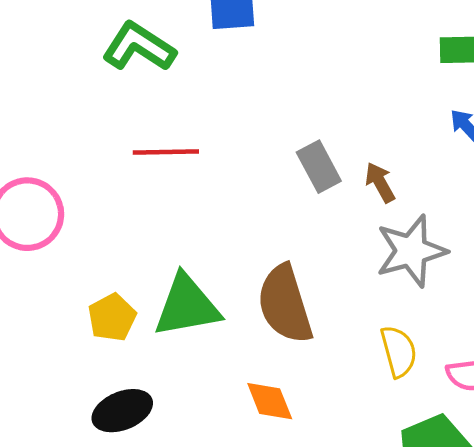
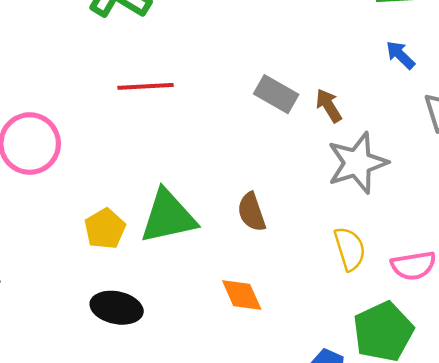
gray rectangle: (319, 167) -> (276, 94), turned -30
brown semicircle: (285, 304) -> (252, 212), size x0.6
black ellipse: (122, 411) -> (117, 308), turned 36

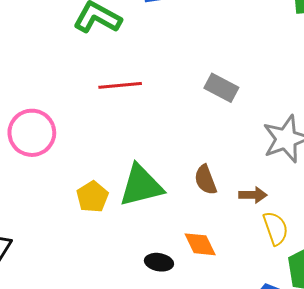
brown arrow: (329, 106) -> (253, 195), moved, turned 124
yellow semicircle: (350, 249) -> (276, 228), moved
black ellipse: (117, 308) -> (159, 262), moved, size x0.7

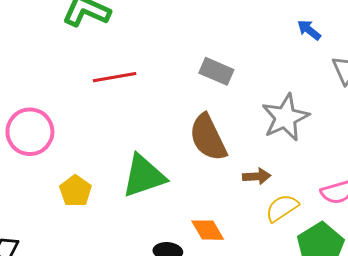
brown semicircle: (205, 180) -> (208, 137), moved, size x1.6
yellow pentagon: (92, 197) -> (75, 191), moved
yellow semicircle: (276, 228) -> (282, 208), turned -100

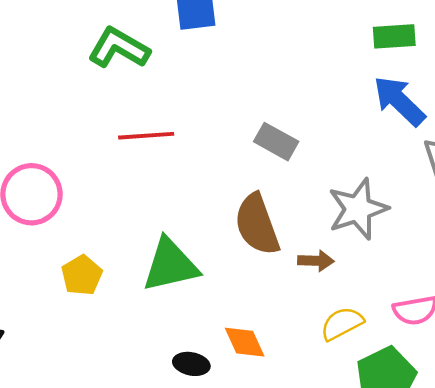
blue arrow: (309, 30) -> (399, 101), size x1.8
brown arrow: (257, 176) -> (316, 261), moved

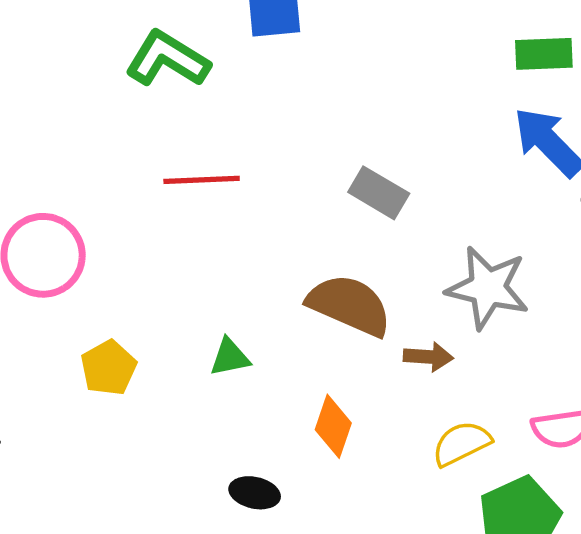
gray star: (358, 209) -> (488, 288), turned 30
brown semicircle: (257, 224) -> (349, 305), turned 132
green triangle: (170, 265) -> (230, 357), size x0.5
orange diamond: (245, 342) -> (333, 426), moved, turned 42

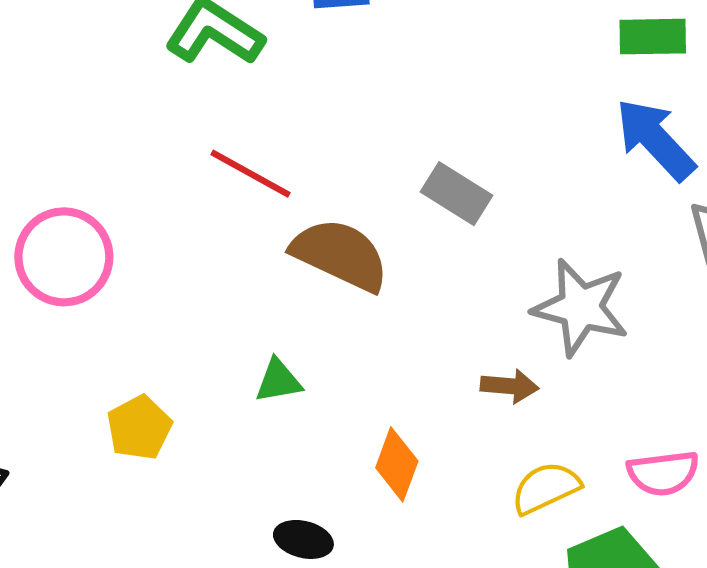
red line: (202, 180) -> (251, 174), turned 30
brown semicircle: (349, 305) -> (340, 255), moved
yellow pentagon: (109, 368) -> (139, 428), moved

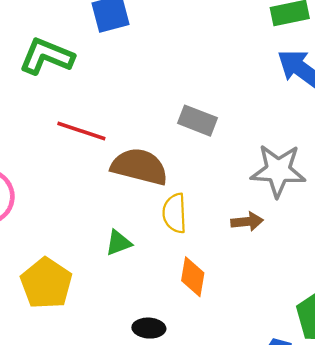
yellow pentagon: (139, 428) -> (46, 283), size x1.4
yellow semicircle: (546, 488) -> (175, 213), moved, turned -57

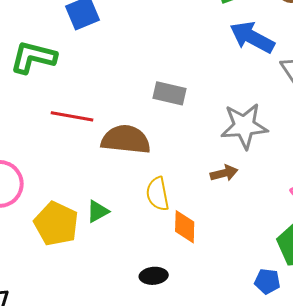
yellow semicircle: (175, 213) -> (158, 194), moved
green triangle: (118, 243) -> (98, 211), moved
yellow pentagon: (46, 283) -> (56, 224), moved

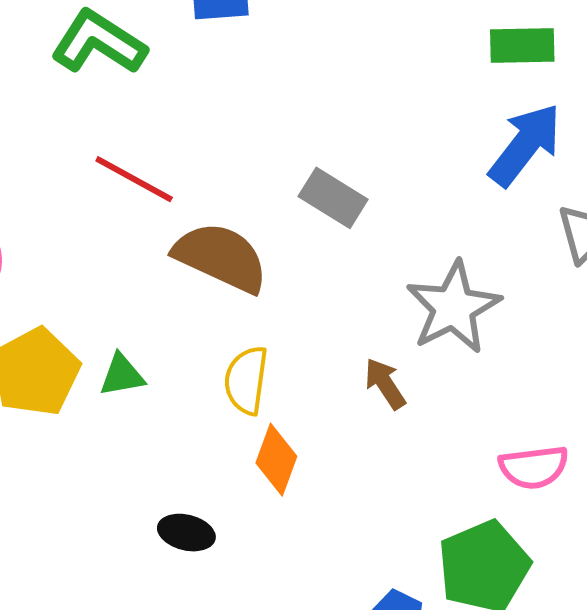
blue arrow: (252, 37) -> (525, 145), turned 81
gray star: (244, 126) -> (453, 307), turned 30
brown arrow: (224, 173) -> (385, 384), turned -128

